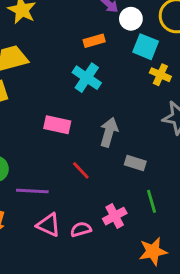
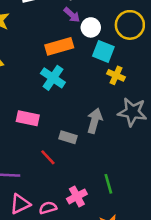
orange rectangle: (94, 41) -> (59, 46), size x1.5
gray arrow: (109, 132) -> (95, 121), moved
gray rectangle: (135, 163) -> (68, 137), moved
pink triangle: (48, 225) -> (20, 204), turned -50

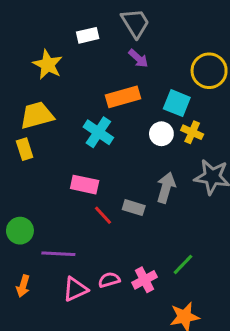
white circle: (91, 27) -> (161, 134), moved
cyan cross: (53, 78) -> (98, 132), moved
red line: (48, 157) -> (103, 215), moved
green line: (108, 184) -> (183, 264), turned 60
pink semicircle: (48, 208) -> (109, 280), moved

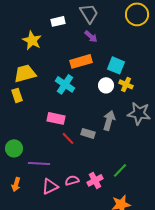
yellow circle: (209, 71) -> (137, 14), moved

